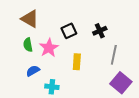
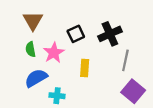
brown triangle: (30, 19) -> (33, 21), turned 30
black cross: (100, 31) -> (110, 34), size x1.5
blue semicircle: (33, 71) -> (36, 78), size x1.5

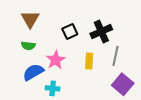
green semicircle: (31, 49) -> (28, 46), turned -72
pink star: (54, 53) -> (56, 60), moved
yellow rectangle: (85, 68) -> (89, 61), moved

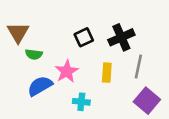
brown triangle: (30, 19) -> (18, 32), moved
cyan cross: (53, 88) -> (81, 102), moved

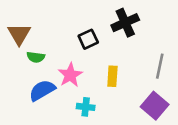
black cross: (121, 37) -> (125, 23), moved
gray line: (138, 67) -> (160, 66), moved

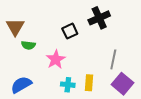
gray line: (160, 66) -> (113, 59), moved
yellow rectangle: (112, 76) -> (89, 83), moved
blue semicircle: (42, 90) -> (21, 85), moved

